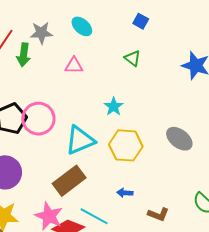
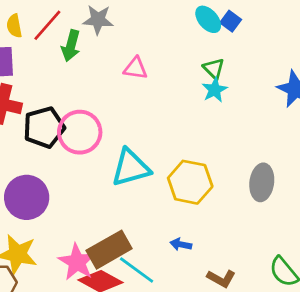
cyan ellipse: (82, 26) -> (208, 19), moved
cyan star: (114, 107) -> (215, 90), moved
gray ellipse: (179, 139) -> (262, 182), turned 52
brown rectangle: (69, 181) -> (109, 250), moved

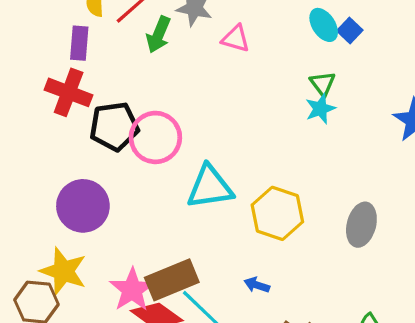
pink triangle: (135, 68) -> (236, 39), moved

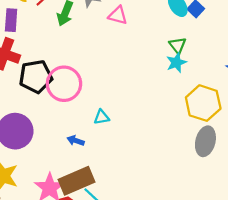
cyan triangle: (210, 187) -> (102, 117), size x0.5
yellow hexagon: (277, 213) -> (203, 103), moved
blue arrow: (257, 285) -> (76, 141), moved

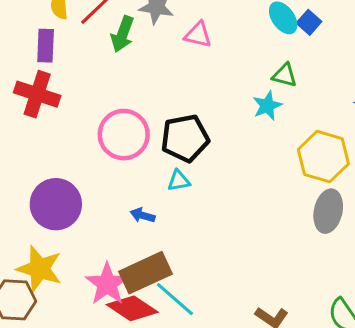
green triangle: (178, 45) -> (285, 75), turned -36
cyan star: (176, 63) -> (267, 106), moved
black pentagon: (36, 77) -> (185, 138), moved

